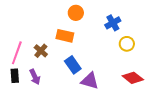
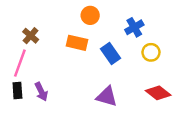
brown cross: (41, 51) -> (31, 36), moved
blue rectangle: (73, 65) -> (110, 54), moved

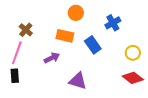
yellow circle: (151, 52) -> (133, 53), moved
purple arrow: (41, 92) -> (52, 58), moved, turned -91
purple triangle: (107, 96) -> (78, 81), moved

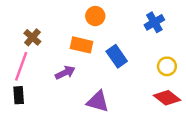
blue cross: (113, 23) -> (154, 22), moved

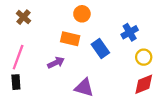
blue cross: (154, 22) -> (130, 32), moved
brown cross: (32, 37) -> (23, 17), moved
red diamond: (167, 98) -> (144, 84), turned -60

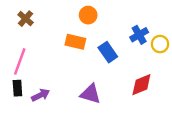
yellow circle: (144, 57) -> (160, 44), moved
purple arrow: (56, 63) -> (41, 95), moved
red diamond: (144, 84) -> (141, 85), moved

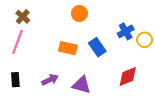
orange rectangle: (75, 42) -> (68, 48), moved
pink line: (20, 61) -> (17, 42), moved
purple arrow: (41, 95) -> (50, 80), moved

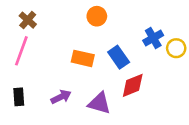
red diamond: (128, 77) -> (133, 85), moved

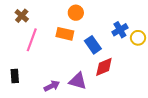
pink line: (21, 51) -> (32, 40), moved
orange rectangle: (83, 58) -> (65, 34), moved
purple arrow: (61, 97) -> (52, 86), moved

